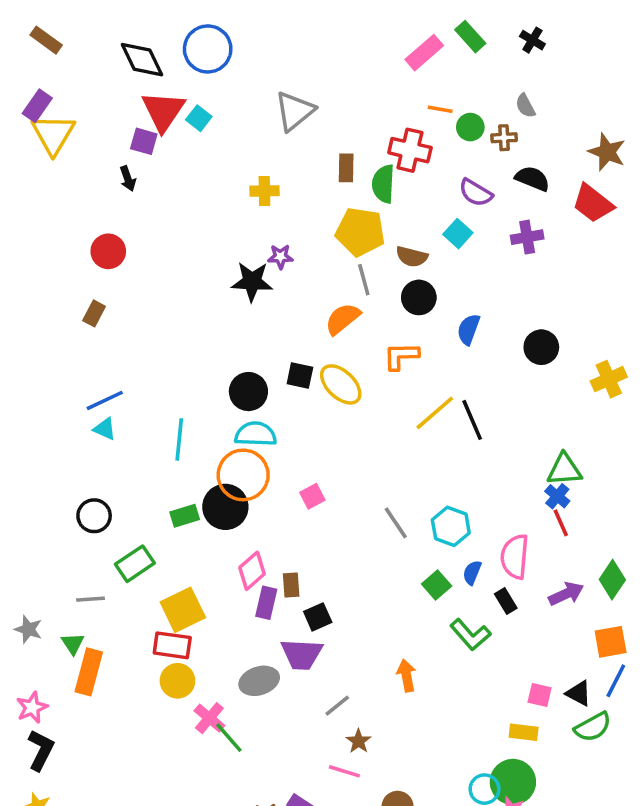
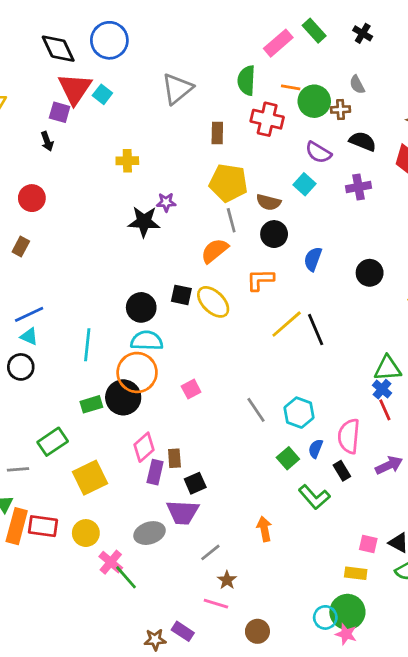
green circle: (470, 127) -> (314, 101), size x1.5
green semicircle: (383, 184) -> (246, 80), moved
yellow cross: (264, 191) -> (127, 161), moved
black circle: (94, 516) -> (21, 367), moved
red rectangle: (172, 645) -> (43, 526), moved

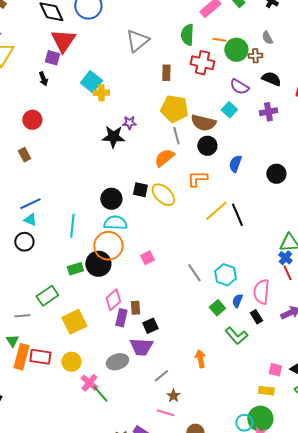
cyan square: (102, 94) -> (91, 82), moved, size x1.5
brown semicircle: (269, 202) -> (203, 123), size x1.4
brown rectangle: (21, 247) -> (24, 155), turned -56

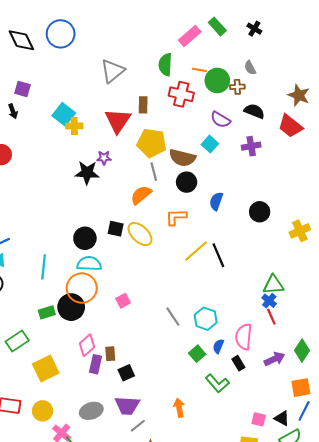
red triangle: (63, 41) -> (118, 121), moved
purple trapezoid: (141, 347) -> (127, 406), moved

